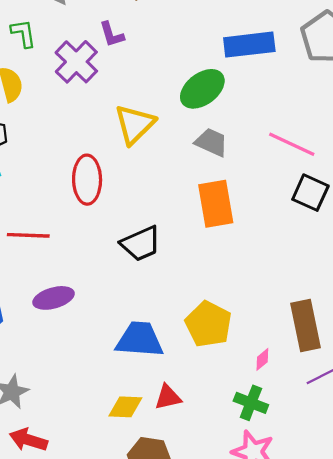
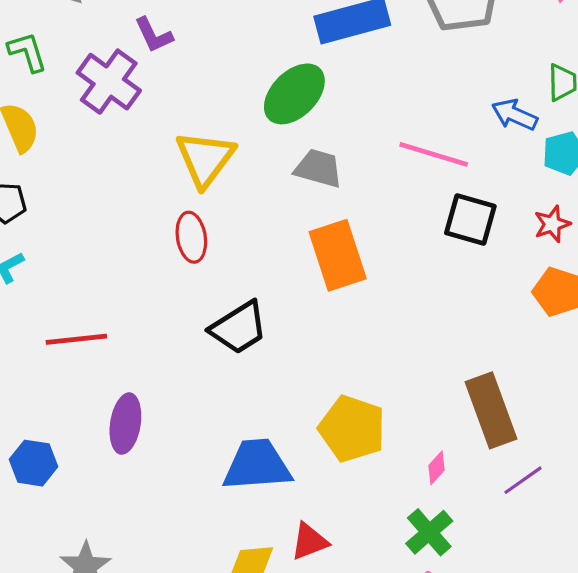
red ellipse: (87, 180) -> (191, 237), moved, size x0.7
purple ellipse: (54, 298) -> (125, 424), turned -57
green cross: (251, 403) -> (429, 532), turned 36

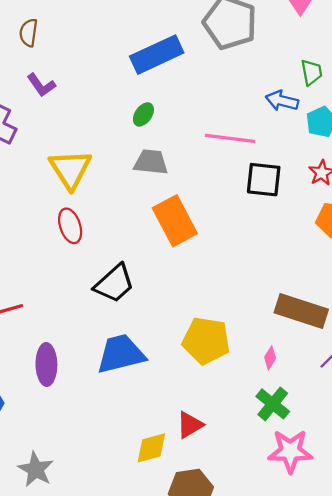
purple L-shape: (154, 35) -> (41, 85), moved
green ellipse: (294, 94) -> (143, 114), moved, size x0.5
brown rectangle: (491, 410) -> (301, 311), turned -42
blue trapezoid: (257, 465) -> (121, 354), moved

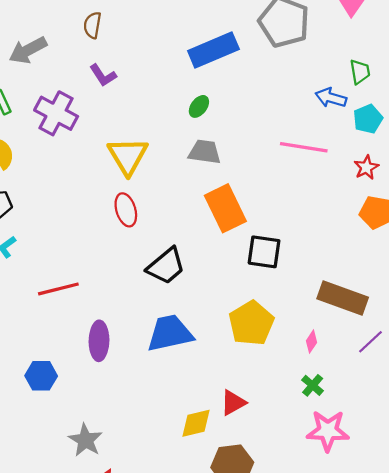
pink line: (230, 138) -> (304, 147), moved
black square: (264, 180) -> (264, 252), moved
yellow pentagon: (206, 341) -> (251, 323), turned 30
green cross: (273, 404) -> (313, 385), size x0.7

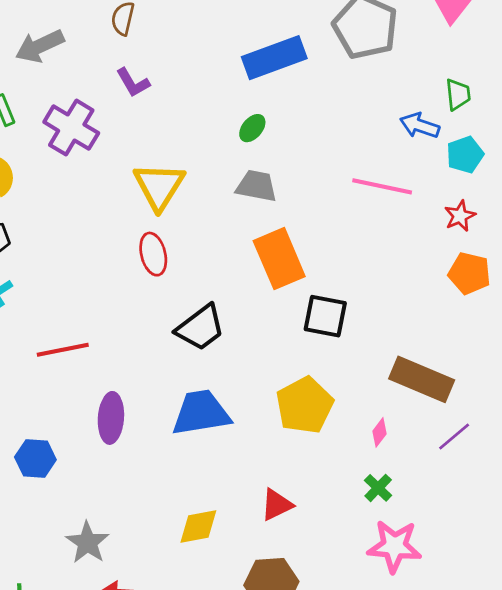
yellow diamond: (196, 423) -> (198, 526), moved

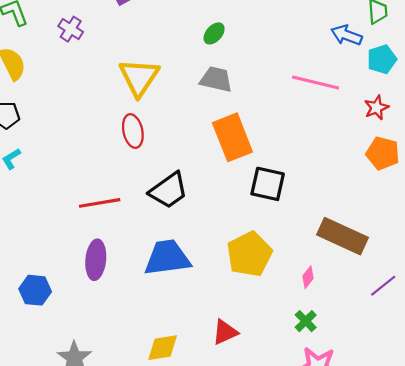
purple cross: (71, 128) -> (71, 29), size x0.6
red line: (63, 350) -> (100, 203), moved
purple line: (454, 437) -> (383, 286), moved

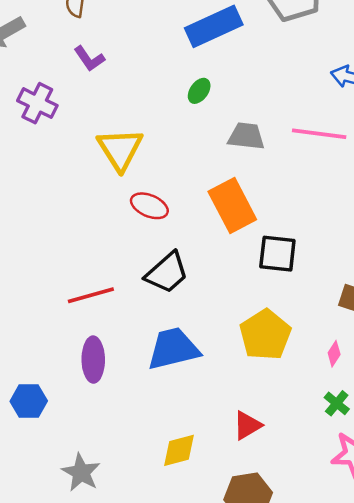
purple cross: (71, 29) -> (37, 103), size x1.4
gray trapezoid: (216, 79) -> (246, 136), moved
red ellipse: (133, 131) -> (149, 206), moved, turned -48

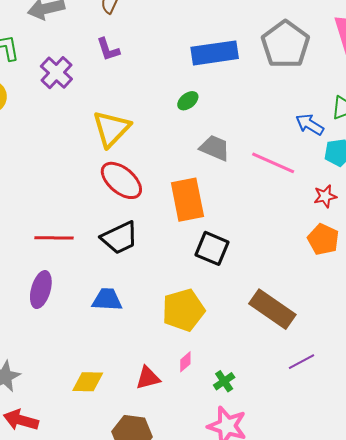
red ellipse: (149, 206) -> (121, 180), size x1.4
blue trapezoid: (173, 349) -> (107, 300), size x0.7
pink diamond: (334, 354) -> (185, 362), moved

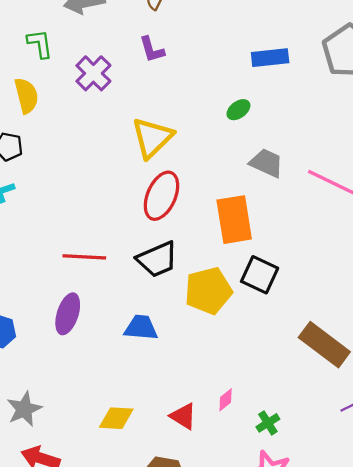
blue rectangle: (215, 53) -> (270, 58), size x0.7
red ellipse: (121, 180) -> (161, 196), turned 72
yellow pentagon: (183, 310) -> (208, 291), moved
red triangle: (148, 378) -> (183, 416), turned 44

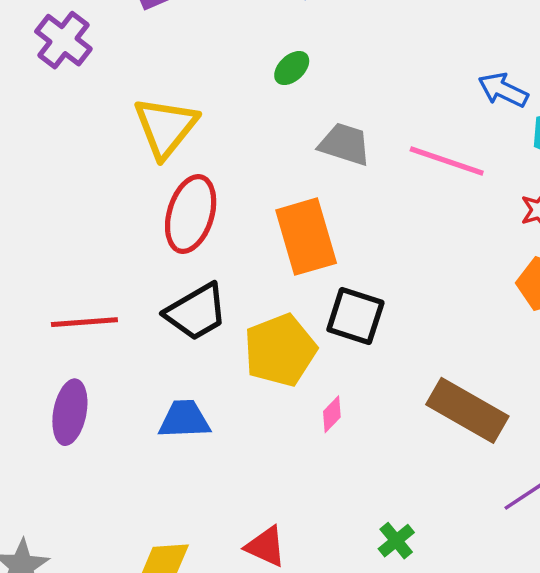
pink diamond: (226, 400) -> (332, 414), moved

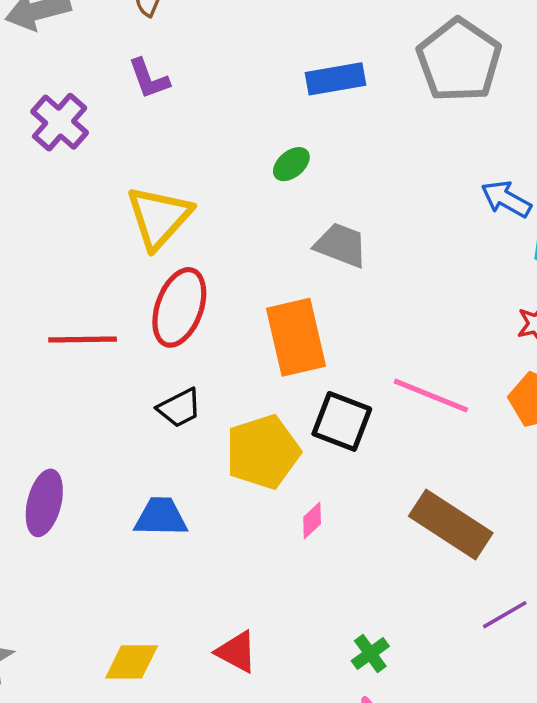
pink line: (447, 161) -> (431, 396), moved
black trapezoid: (196, 312) -> (179, 408), size x0.7
red line: (84, 322) -> (83, 340), moved

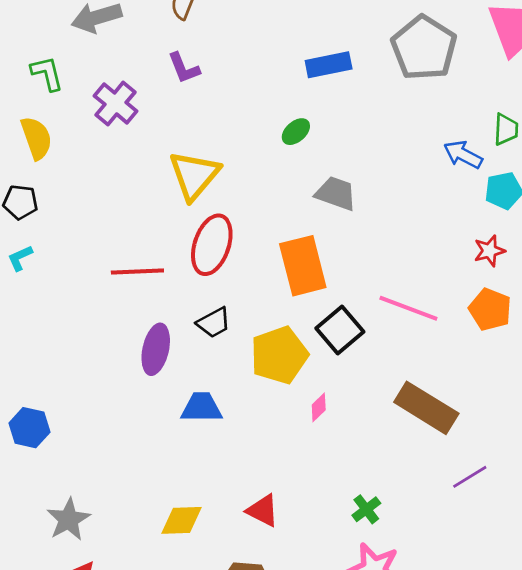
black square: (342, 421) -> (340, 330), turned 30
purple ellipse: (44, 503) -> (156, 349), moved

